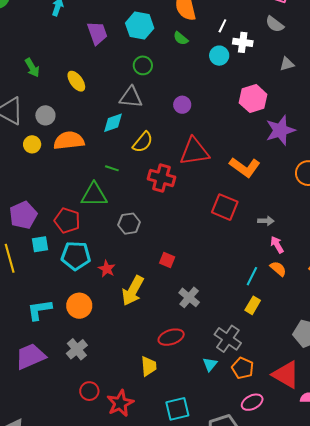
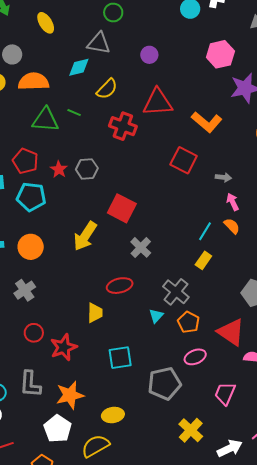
green triangle: (94, 195) -> (45, 120), moved
red square: (167, 260) -> (122, 208), size x1.8
red star: (107, 269) -> (59, 169), moved

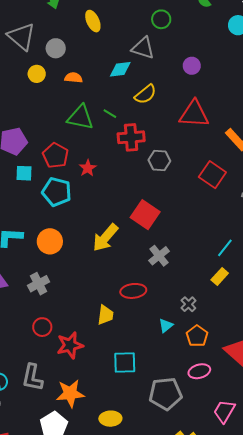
orange semicircle: (34, 81) -> (73, 78), size x0.6
red cross: (123, 126) -> (131, 137), moved, turned -32
gray hexagon: (87, 169) -> (159, 161), moved
gray cross: (176, 292) -> (188, 304), size x0.6

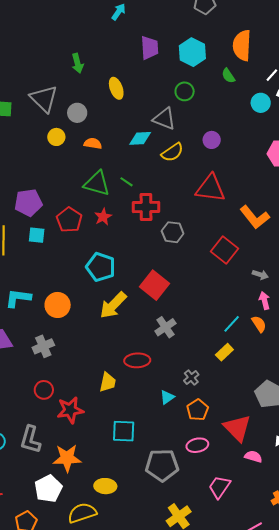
yellow semicircle: (145, 94) -> (172, 152), moved
red star: (88, 168) -> (103, 217), moved
cyan pentagon: (57, 192) -> (101, 267), moved

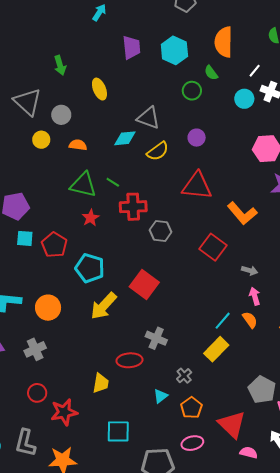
green circle: (185, 91) -> (192, 91), moved
red pentagon: (69, 220) -> (54, 245), moved
gray cross: (165, 327) -> (156, 338), moved, turned -30
yellow rectangle: (224, 352) -> (216, 349), size x1.4

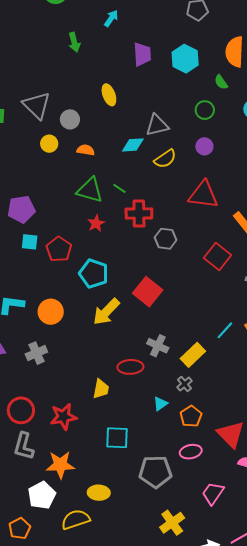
green arrow: (60, 65) -> (74, 42), moved
green circle: (192, 91) -> (205, 110), moved
gray triangle: (148, 118) -> (157, 125), turned -35
yellow rectangle: (216, 349) -> (193, 355), moved
red circle: (37, 393) -> (21, 410), moved, size x1.4

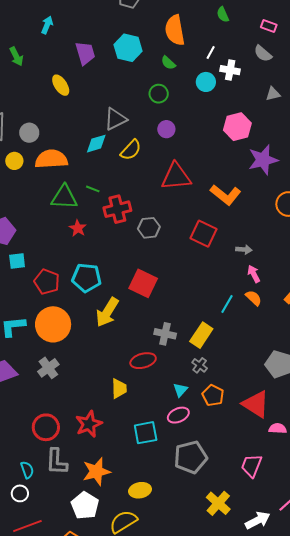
yellow ellipse: (109, 95) -> (61, 85), moved
orange semicircle: (86, 150) -> (51, 159), size x1.8
red pentagon: (59, 249) -> (47, 282), moved
orange circle: (51, 312) -> (53, 324), size x1.4
pink ellipse: (191, 452) -> (178, 415), moved

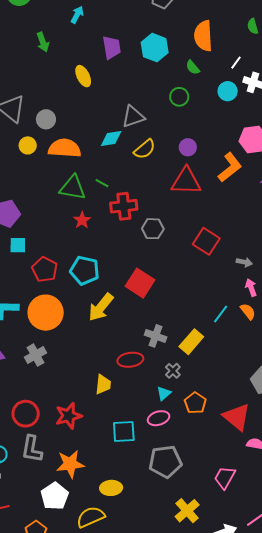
purple circle: (166, 129) -> (188, 147), moved
orange L-shape: (226, 195) -> (230, 167), moved, turned -84
gray cross: (200, 365) -> (173, 371), moved

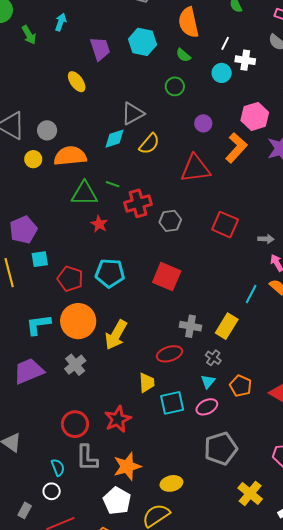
green arrow: (43, 42) -> (29, 35), moved
purple circle: (188, 147) -> (203, 123), moved
yellow arrow: (101, 307) -> (116, 335), moved
cyan square: (124, 431) -> (172, 403), moved

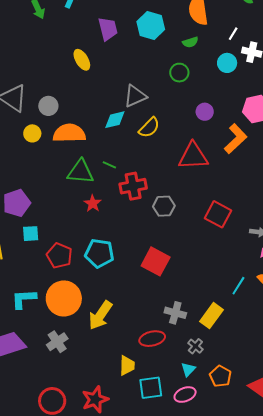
green semicircle: (183, 55) -> (190, 42), turned -63

